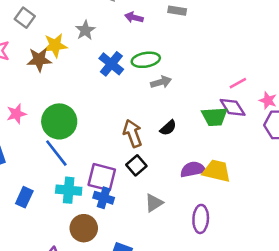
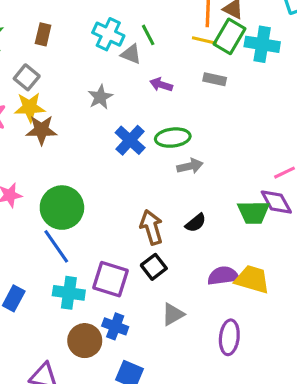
yellow star: (55, 45) -> (30, 107), moved
blue cross: (104, 198) -> (115, 326), moved

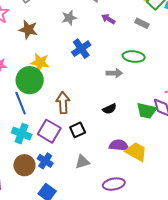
yellow star: (30, 107) -> (40, 62), moved
green ellipse: (173, 138) -> (134, 57), moved
brown arrow: (151, 227) -> (63, 103), moved
purple ellipse: (229, 337) -> (114, 184), turned 60

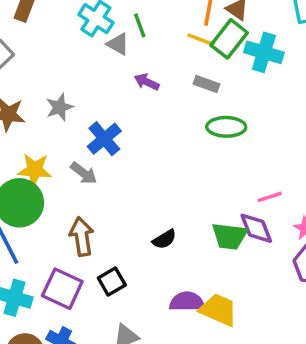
gray star: (69, 18) -> (60, 107), moved
green ellipse: (134, 57) -> (226, 127), moved
gray arrow: (114, 73) -> (84, 173), moved, turned 42

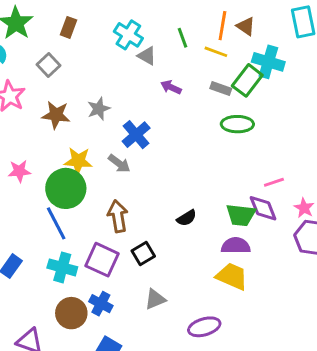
green line: (140, 25) -> (183, 38), moved
green rectangle: (229, 39) -> (247, 80), moved
purple semicircle: (187, 302) -> (236, 246), moved

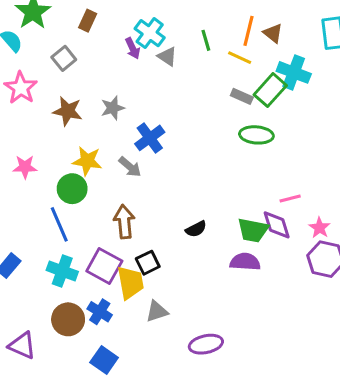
purple arrow: (171, 87) -> (133, 48), moved, turned -144
green circle: (66, 188) -> (72, 189), size x0.7
yellow trapezoid: (232, 276) -> (130, 283), moved, turned 52

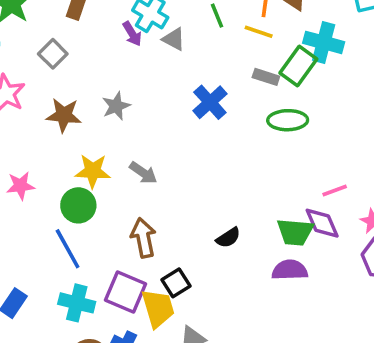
blue cross: (150, 138) -> (210, 102), moved

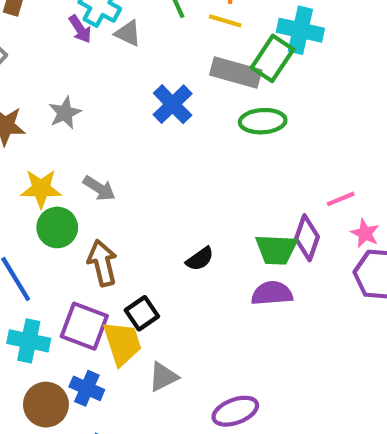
gray rectangle: (266, 77) -> (236, 72), size x1.6
pink line: (335, 191) -> (341, 199), moved
green circle: (78, 205) -> (57, 227), moved
purple diamond: (322, 223) -> (307, 238), turned 45

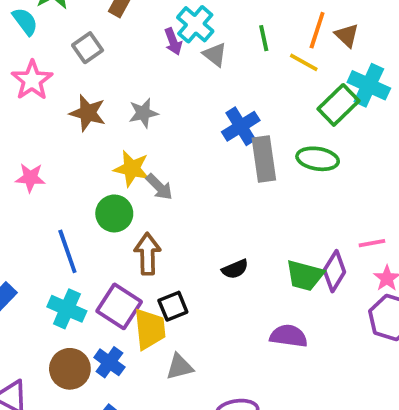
gray rectangle: (236, 72) -> (264, 159), moved, turned 54
yellow star: (41, 189) -> (132, 169), moved
purple semicircle: (272, 293) -> (289, 336), moved

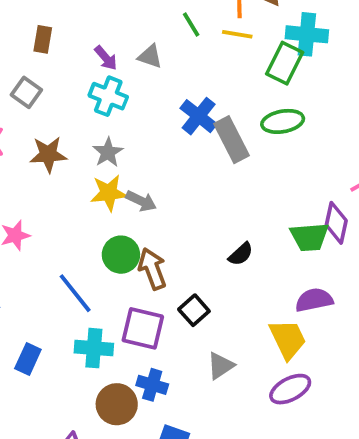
cyan cross: (195, 24) -> (108, 96), moved
gray star: (143, 113) -> (108, 152), moved
green circle: (114, 213) -> (121, 255), moved
yellow trapezoid: (150, 329) -> (288, 339), moved

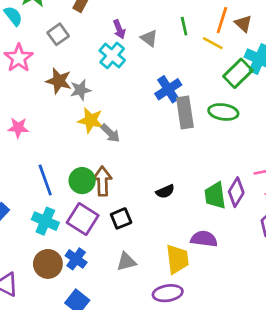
gray star: (108, 152) -> (80, 90), moved
green trapezoid: (309, 237) -> (215, 195), turned 68
green circle: (121, 255) -> (82, 181), moved

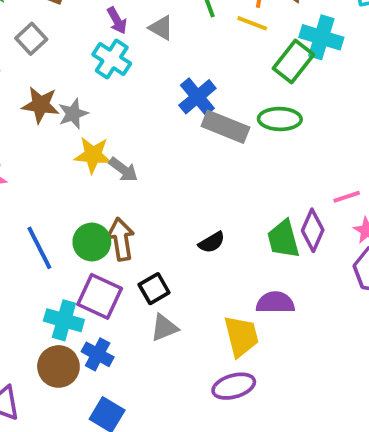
gray rectangle: (185, 113) -> (225, 127), turned -52
cyan cross: (45, 221) -> (64, 320), moved
gray triangle: (126, 262) -> (164, 328), moved

